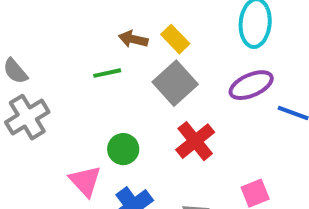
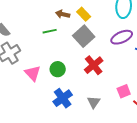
pink triangle: (85, 181) -> (33, 73), moved

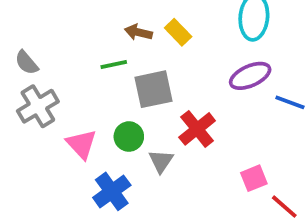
gray square: (84, 36) -> (153, 89), moved, turned 30
blue cross: (63, 98) -> (112, 191), moved
gray triangle: (94, 102) -> (161, 161), moved

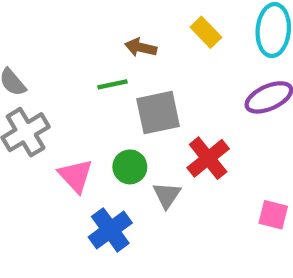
yellow rectangle: (178, 32) -> (206, 32), moved
pink square: (254, 178) -> (273, 215), turned 36

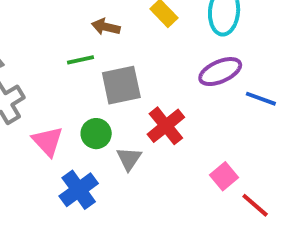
pink square: (273, 215) -> (224, 176), turned 36

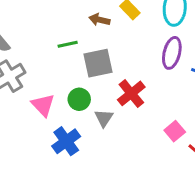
brown arrow: (106, 27) -> (99, 20), moved
purple ellipse: (220, 72) -> (172, 53), turned -52

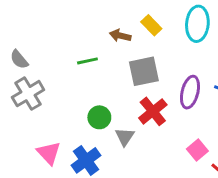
purple ellipse: (172, 53) -> (190, 92), moved
gray square: (98, 63) -> (144, 71), moved
pink triangle: (43, 105) -> (49, 153), moved

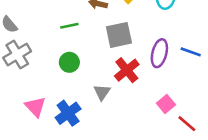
green circle: (99, 117) -> (69, 62), moved

